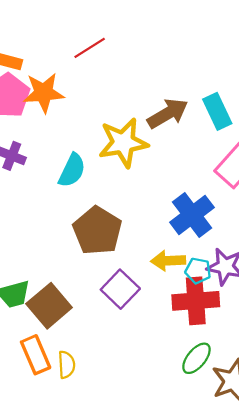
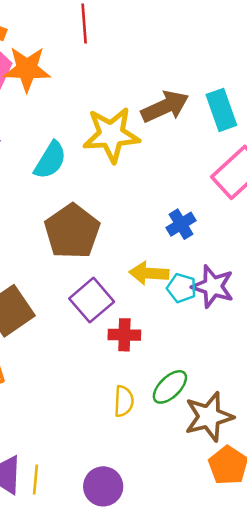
red line: (90, 48) -> (84, 23), turned -68
blue cross: (192, 215) -> (181, 224), size x0.6
red cross: (196, 301) -> (124, 335), moved, size x0.6
yellow semicircle: (67, 365) -> (124, 401), moved

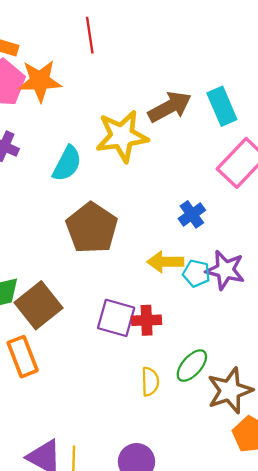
purple square: (92, 300) -> (116, 318), moved, turned -30

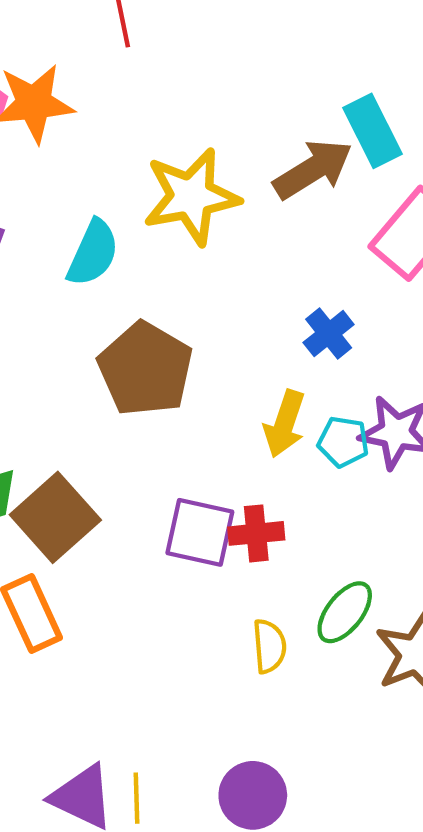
brown arrow: (170, 107) -> (313, 169), moved
yellow arrow: (165, 262) -> (285, 424), turned -68

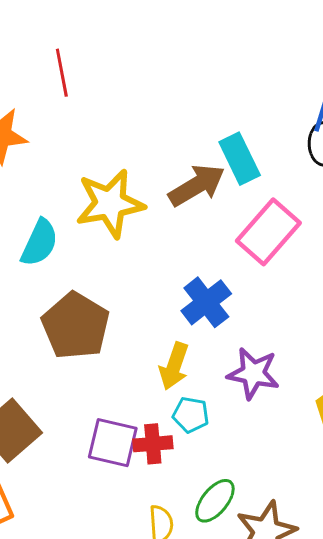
blue cross: (329, 334) -> (206, 302), size x1.4
cyan pentagon: (343, 442) -> (191, 415), moved

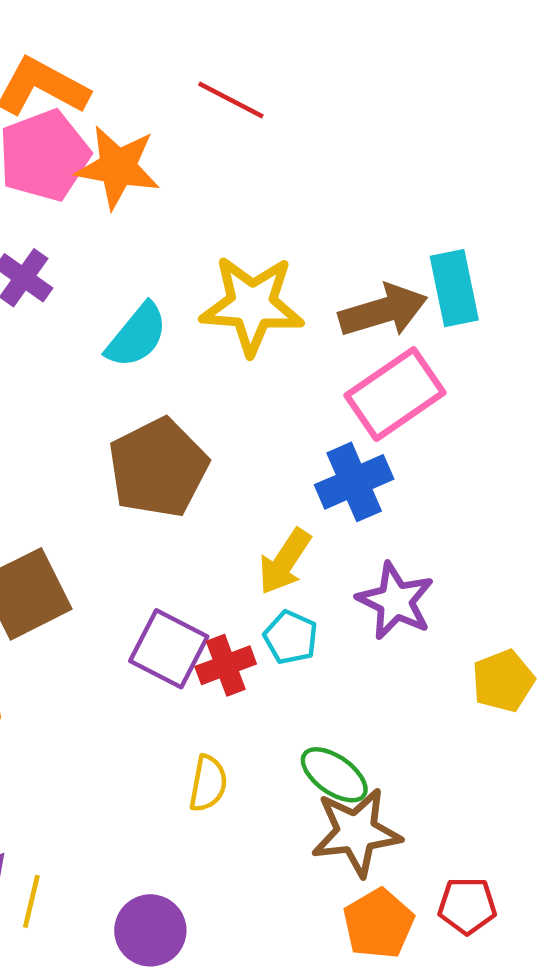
red line: (62, 73) -> (231, 100), turned -66
pink rectangle: (268, 232) -> (395, 394), moved
red cross: (153, 444) -> (226, 665), turned -30
green ellipse: (215, 501) -> (334, 775), moved, turned 72

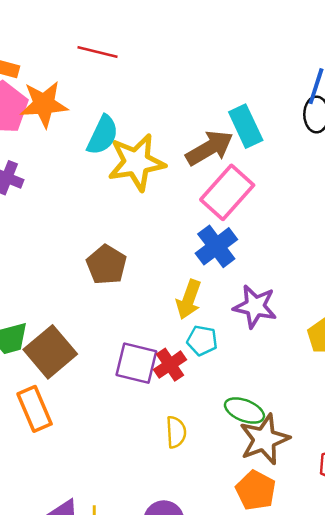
cyan semicircle: (137, 336) -> (103, 135), moved
brown pentagon: (158, 468) -> (106, 265), size x0.7
orange pentagon: (378, 924) -> (256, 490), moved

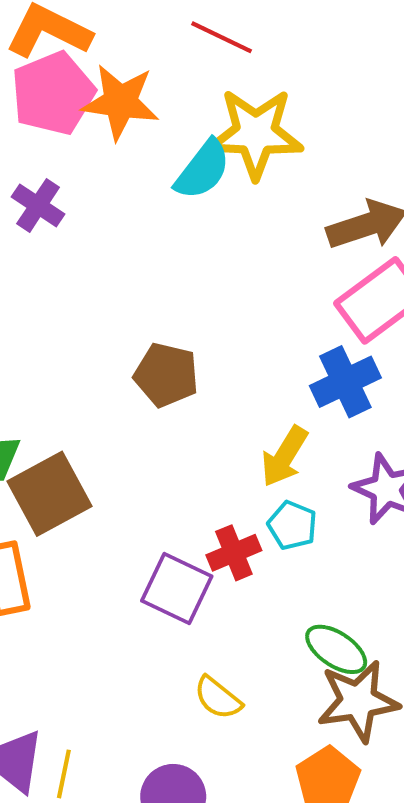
yellow star: (136, 162) -> (256, 133), moved
brown pentagon: (106, 265) -> (166, 375), turned -30
purple square: (136, 363) -> (177, 589), moved
yellow semicircle: (176, 432) -> (218, 698), moved, turned 120

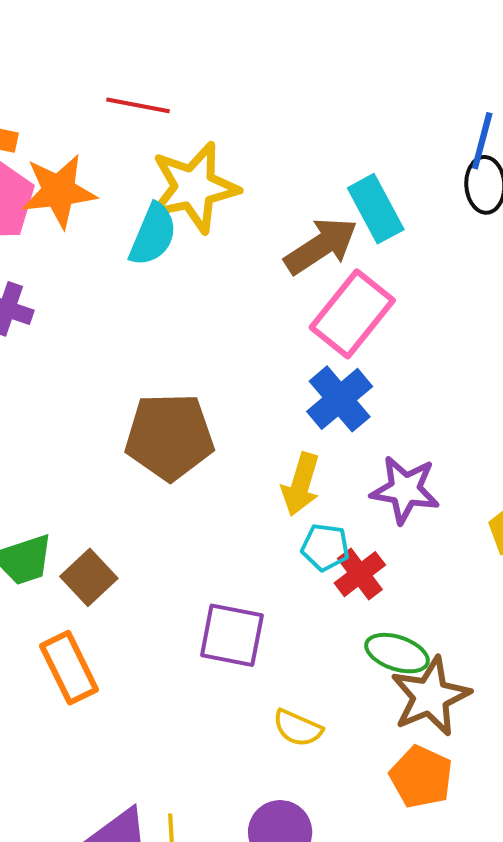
brown pentagon: (166, 375) -> (169, 437), size x1.4
brown square: (50, 494) -> (89, 577), size x0.7
red cross: (234, 553) -> (360, 574), moved

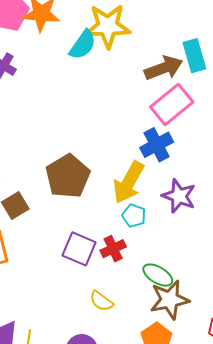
brown pentagon: (169, 437) -> (68, 176), moved, turned 30
yellow arrow: (301, 484) -> (129, 182), size x1.4
red cross: (360, 574) -> (113, 249), moved

